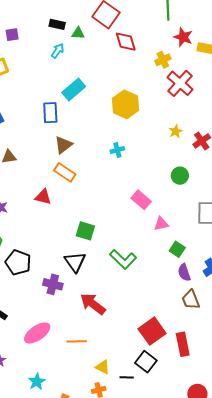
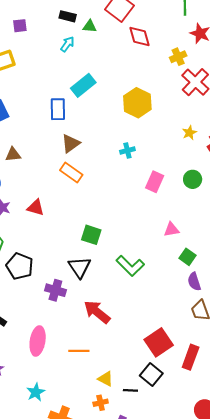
red triangle: (43, 197) -> (36, 208), moved
pink rectangle: (141, 200) -> (155, 182), moved, turned 72
pink ellipse: (37, 333) -> (38, 341), turned -48
red rectangle: (183, 344) -> (191, 357), turned 30

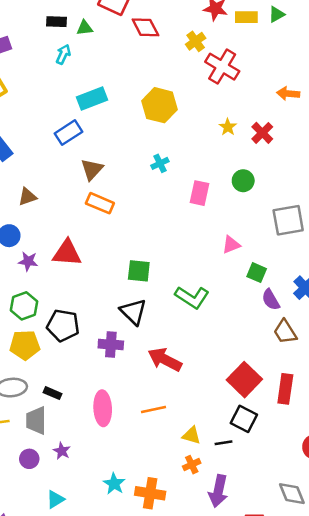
cyan rectangle: (83, 85) -> (92, 98), turned 30
blue rectangle: (58, 109) -> (68, 133), turned 70
red triangle: (36, 208) -> (67, 253), size x1.4
cyan star: (36, 392) -> (114, 484), moved

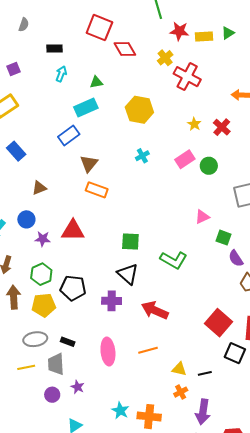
green triangle: (85, 28) -> (96, 82), moved
pink rectangle: (199, 193) -> (185, 159), moved, turned 48
black square: (244, 419) -> (235, 353), moved

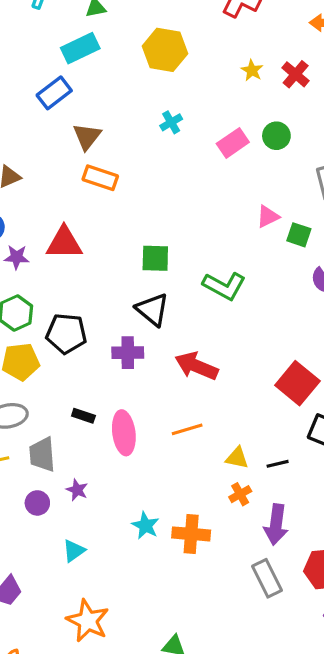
pink rectangle: (185, 159) -> (233, 143), moved
green square: (223, 238) -> (299, 235), moved
black rectangle: (68, 342) -> (83, 416), moved

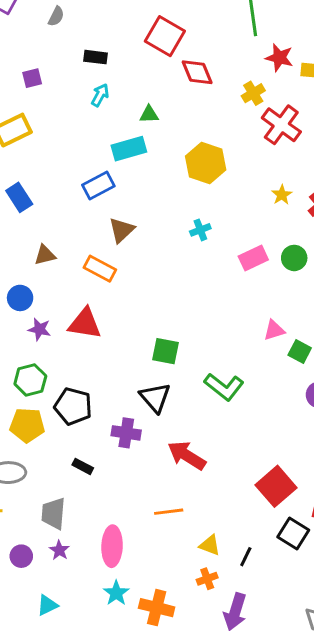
orange rectangle: (100, 178) -> (100, 269), moved
black rectangle: (83, 416) -> (83, 466), moved
pink ellipse: (124, 433) -> (112, 546), moved
gray trapezoid: (42, 455) -> (53, 514), moved
black line: (278, 464) -> (246, 557), turned -60

